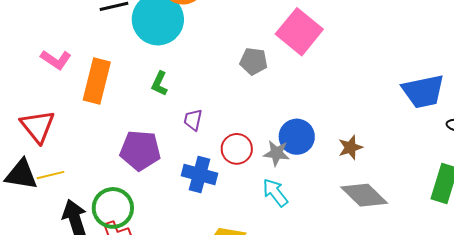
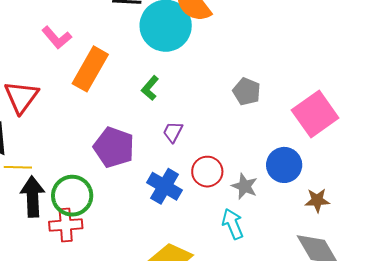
pink square: (299, 32) -> (315, 114), moved
blue circle: (297, 137) -> (284, 165), moved
yellow line: (51, 175) -> (18, 167), moved

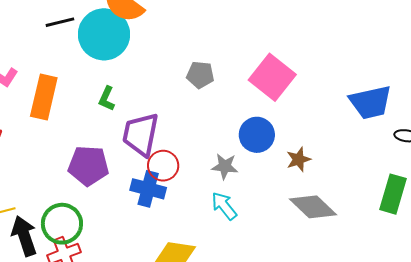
purple trapezoid: (173, 132) -> (141, 134), size x2.0
red circle: (207, 172) -> (163, 166), moved

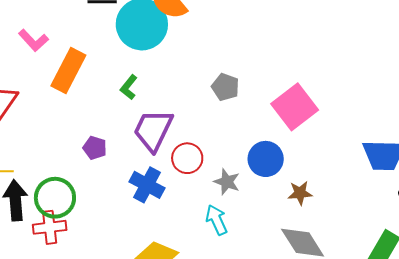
purple pentagon: (88, 166) -> (95, 148), size x0.6
red circle: (163, 166) -> (187, 158), moved

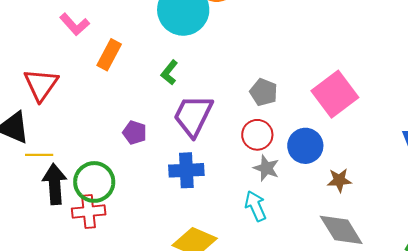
orange rectangle: (68, 70) -> (109, 55), size x0.7
gray pentagon: (225, 87) -> (264, 92), moved
red circle: (187, 158) -> (257, 135), moved
blue cross: (147, 185) -> (186, 170), turned -32

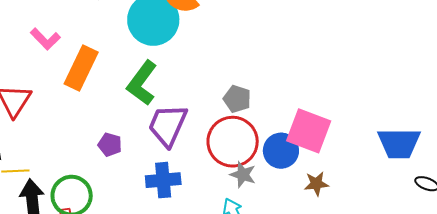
orange rectangle: (109, 55) -> (81, 68), size x1.4
green L-shape: (169, 72) -> (142, 83), size x1.8
pink square: (335, 94) -> (309, 131), moved, turned -30
red circle: (257, 135) -> (233, 142), size x1.6

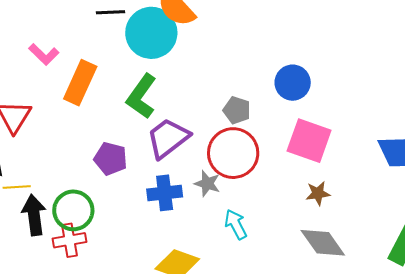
purple trapezoid: (168, 125) -> (168, 138), turned 30
purple pentagon: (110, 145) -> (111, 159), size x1.4
blue circle: (281, 151) -> (293, 83), moved
gray star: (243, 175) -> (207, 184), moved

